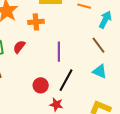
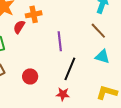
red semicircle: (19, 47) -> (19, 27), moved
red circle: (41, 85) -> (30, 76), moved

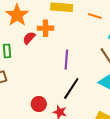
red circle: (30, 76) -> (39, 104), moved

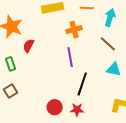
orange cross: (46, 28) -> (74, 30), moved

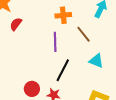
brown line: (108, 44) -> (83, 34), moved

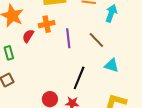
orange cross: (63, 15) -> (47, 24), moved
purple line: (55, 42) -> (68, 38), moved

